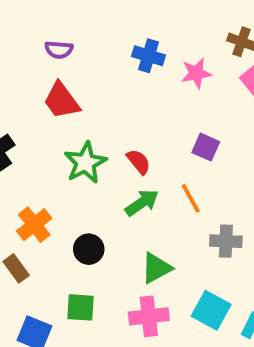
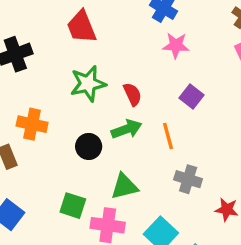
pink star: (196, 73) -> (176, 45), moved
orange cross: (34, 225) -> (32, 124), turned 36
black circle: (89, 249) -> (89, 146), moved
green square: (80, 307) -> (73, 206), moved

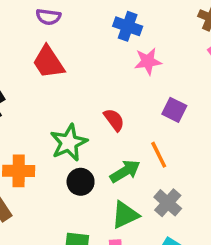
green star: (88, 84) -> (69, 143), moved
green arrow: (126, 129) -> (125, 171), moved
gray cross: (188, 179) -> (168, 203), moved, turned 36

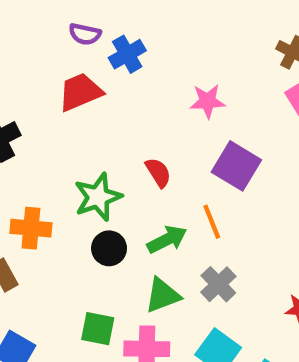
blue cross: (128, 26) -> (127, 54), moved, turned 36
red trapezoid: (48, 62) -> (80, 92), turned 96
purple square: (174, 110) -> (236, 166), size x1.5

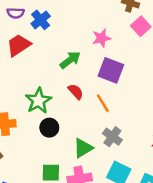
pink star: (207, 101) -> (102, 38), moved
red semicircle: (158, 173) -> (76, 92), moved
green arrow: (167, 240) -> (70, 60), moved

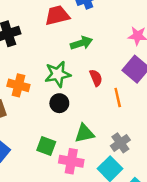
green arrow: (70, 60) -> (81, 43), moved
gray cross: (112, 137) -> (120, 143), moved

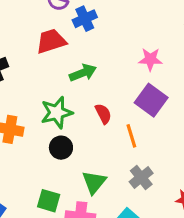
green triangle: (84, 133) -> (94, 182), turned -35
gray cross: (120, 143) -> (141, 177), moved

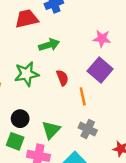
black circle: (61, 148) -> (20, 119), moved
gray cross: (141, 177) -> (88, 129), turned -30

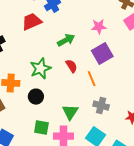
green arrow: (49, 45) -> (66, 40), moved
purple square: (100, 70) -> (102, 53), turned 30
black circle: (20, 119) -> (36, 97), moved

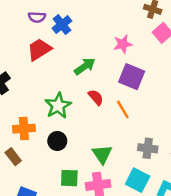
purple square: (102, 53) -> (132, 77), turned -30
gray cross: (101, 105) -> (148, 148), moved

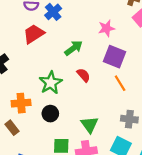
orange line: (123, 109) -> (120, 83), moved

